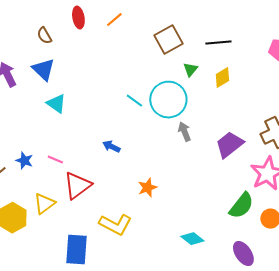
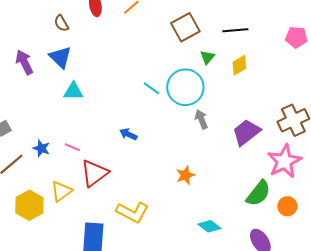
cyan triangle: (56, 104) -> (73, 91), turned -35
orange star: (147, 188) -> (185, 175), moved

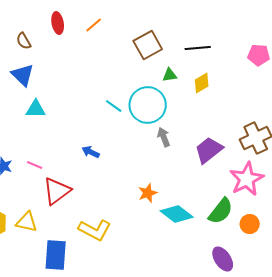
green triangle: (207, 57) -> (170, 75), turned 42
yellow triangle: (61, 191) -> (27, 222), moved, turned 50
cyan diamond: (209, 226) -> (177, 214), moved, size x1.4

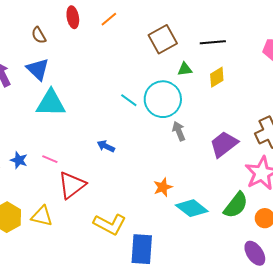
cyan triangle: (36, 109) -> (51, 103), size x1.5
blue rectangle: (56, 255) -> (142, 249), moved
purple ellipse: (223, 259) -> (255, 253), moved

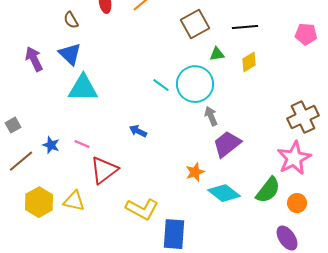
purple trapezoid: (224, 144) -> (227, 144), moved

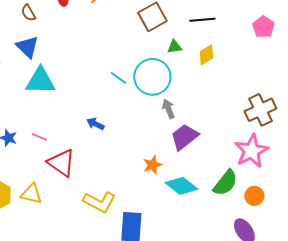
pink pentagon: (306, 34) -> (263, 27), turned 30
red triangle: (104, 170) -> (61, 163), turned -48

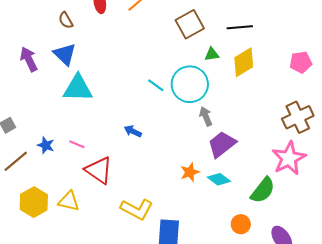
pink pentagon: (263, 27) -> (301, 62), moved, turned 30
yellow diamond: (206, 55) -> (244, 62), size x1.4
cyan diamond: (181, 186) -> (219, 179), moved, size x0.7
orange circle: (254, 196) -> (241, 224), moved

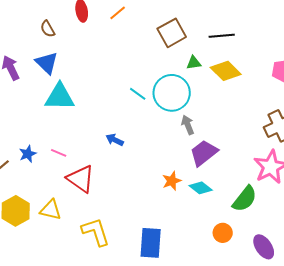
yellow diamond: (244, 62) -> (226, 71), turned 76
blue star: (46, 145) -> (28, 154), turned 30
yellow L-shape: (137, 209) -> (96, 232), moved, turned -136

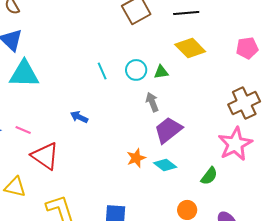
green triangle: (194, 63) -> (161, 72), moved
cyan circle: (172, 93) -> (136, 70), size x0.6
cyan line: (138, 94) -> (102, 71), turned 30
green semicircle: (245, 199) -> (209, 176), size x0.7

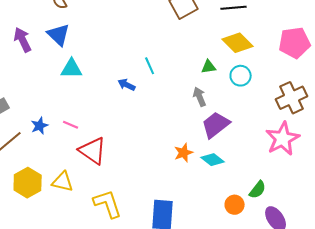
pink pentagon: (247, 48) -> (295, 43), size x1.4
cyan circle: (136, 70) -> (241, 76), moved
cyan triangle: (24, 74) -> (72, 69), size x0.7
blue arrow: (79, 117) -> (127, 85), moved
green semicircle: (209, 176) -> (258, 190), moved

